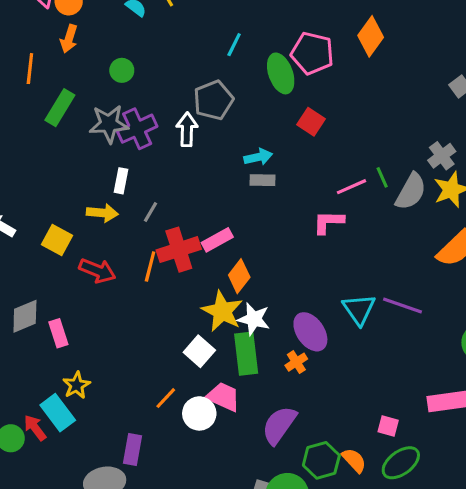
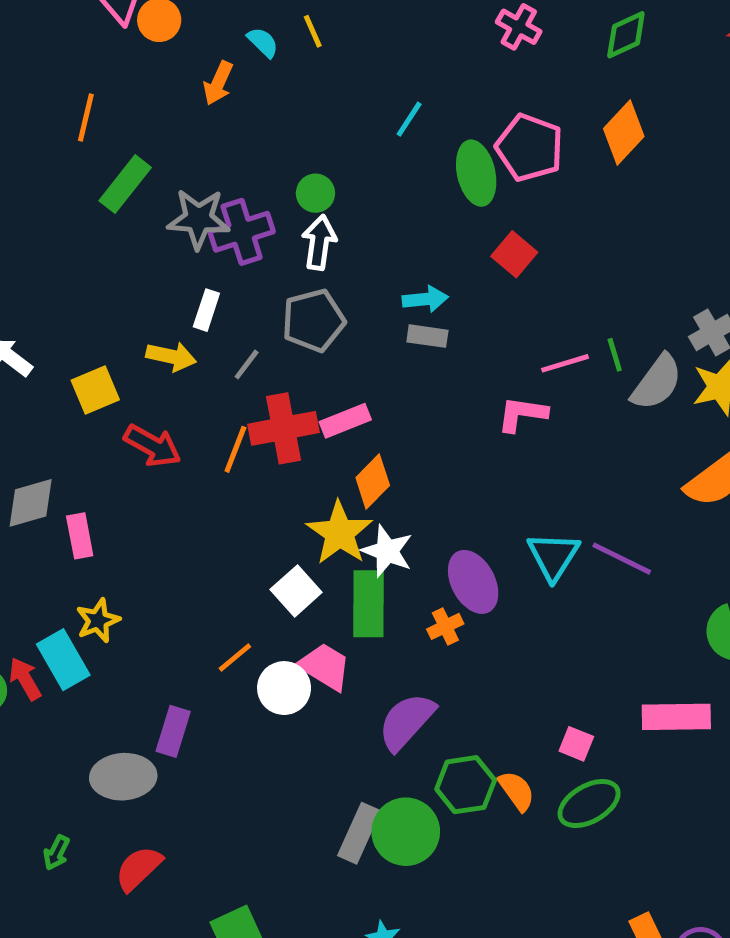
orange arrow: (69, 39) -> (218, 83), moved
green circle: (122, 70) -> (315, 193), moved
gray pentagon: (213, 100) -> (313, 320), moved
yellow square: (57, 240) -> (95, 390), turned 32

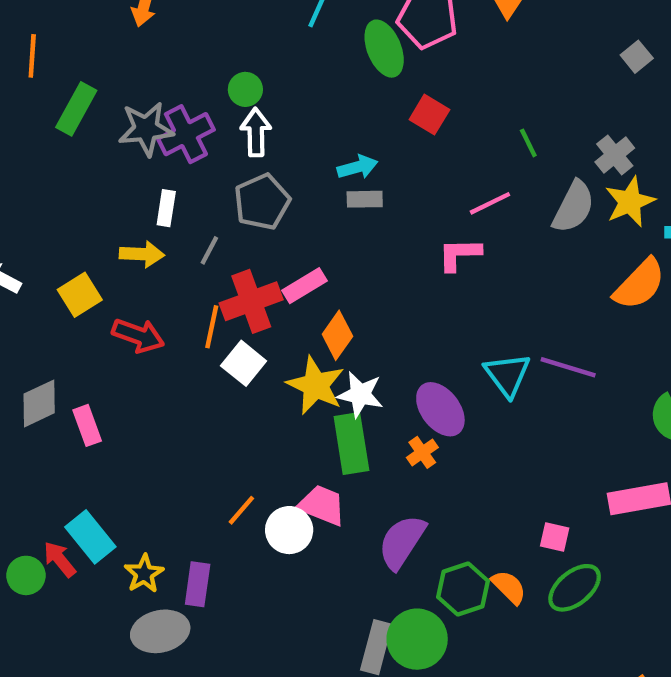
green line: (615, 355) -> (528, 143), moved
white square: (296, 591) -> (244, 363), moved
yellow star: (98, 621) -> (144, 574), moved

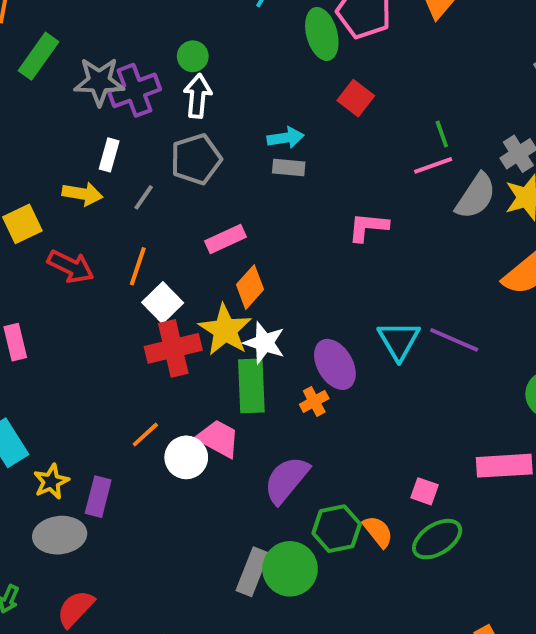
pink line: (490, 203) -> (433, 165), moved
red cross: (251, 301) -> (173, 348), moved

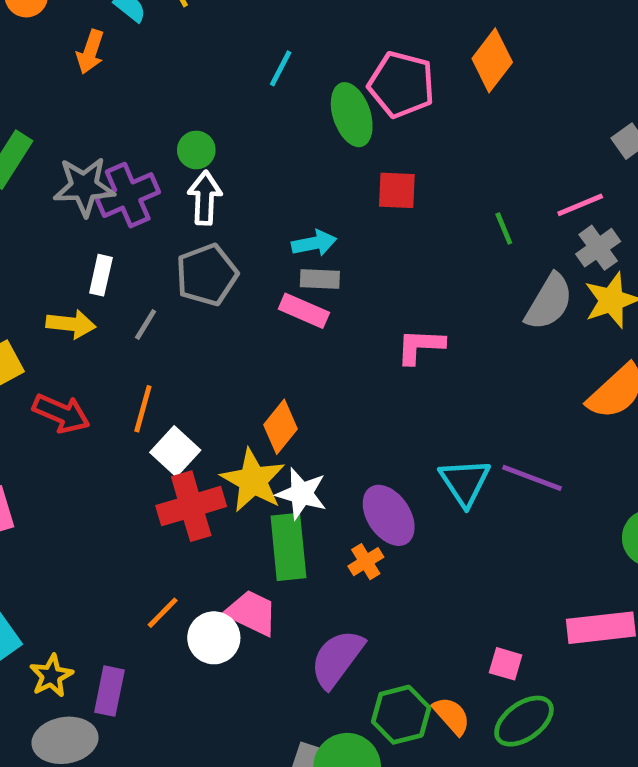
red square: (356, 98) -> (397, 190), turned -32
pink line: (433, 165) -> (580, 205), moved
pink rectangle: (226, 239) -> (304, 311), moved, turned 51

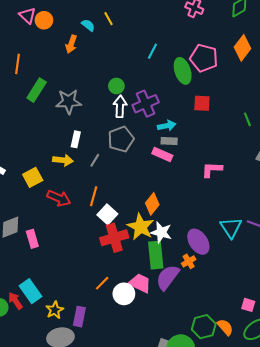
purple cross: (128, 195) -> (146, 104), moved
purple semicircle: (337, 659) -> (168, 277), moved

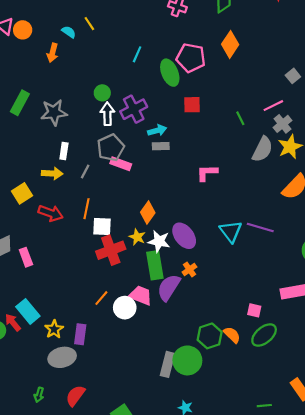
pink rectangle: (162, 154) -> (121, 164), moved
white square: (107, 214) -> (102, 226), turned -36
yellow star: (141, 227) -> (137, 237), size x0.6
purple ellipse: (198, 242) -> (184, 236), moved

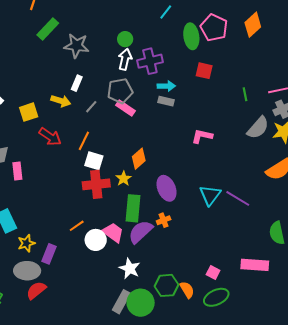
white star: (159, 241) -> (130, 269), moved
red semicircle: (75, 396) -> (36, 290), moved

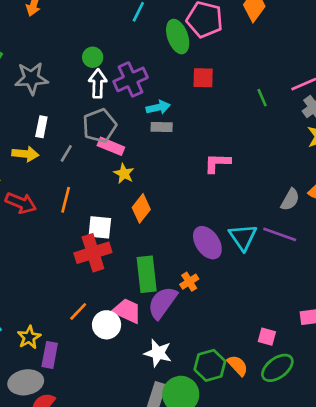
gray semicircle: (258, 128) -> (290, 200), moved, size x0.7
white square: (94, 161) -> (100, 227), moved
yellow star: (124, 179) -> (124, 173), moved
purple ellipse: (167, 188) -> (207, 243), moved
yellow star: (26, 243) -> (29, 337), moved

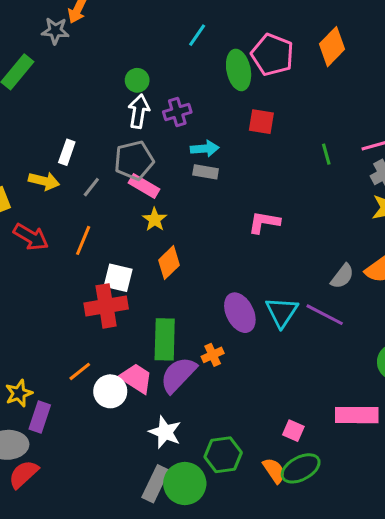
gray star: (31, 78) -> (55, 31), moved, size x0.7
purple cross: (131, 79) -> (177, 112), size x0.7
orange semicircle: (238, 366) -> (274, 470), moved

